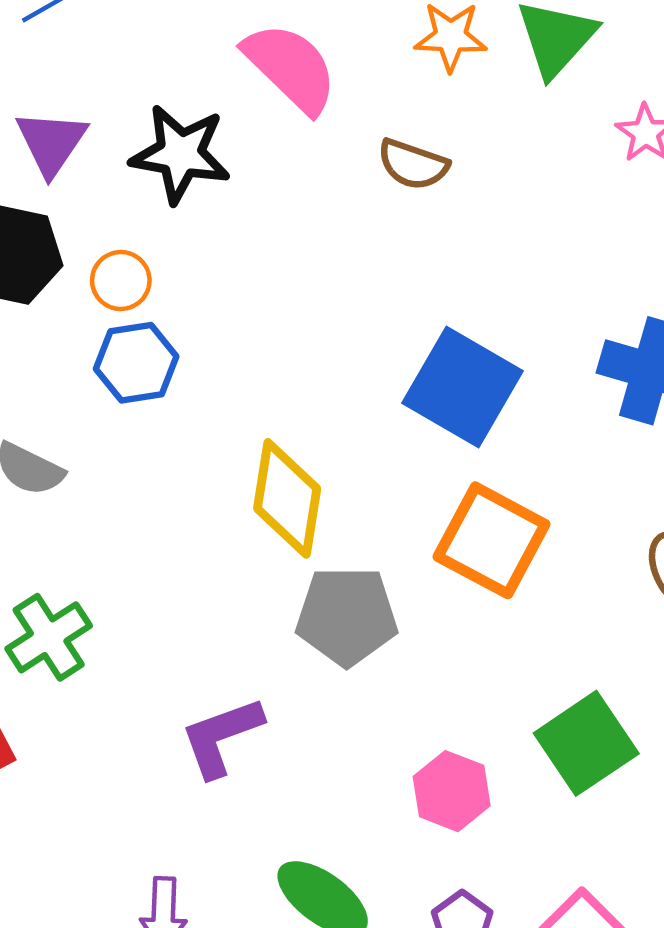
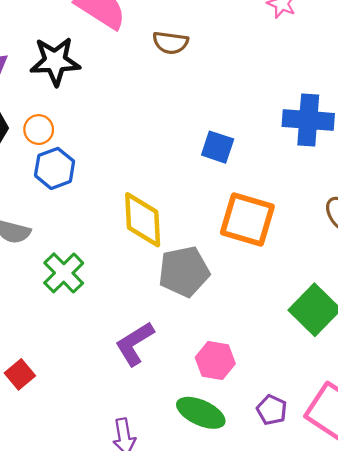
blue square: (462, 387) -> (218, 147), size x0.6
green cross: (49, 637) -> (64, 273), moved
pink hexagon: (452, 791) -> (215, 360), moved

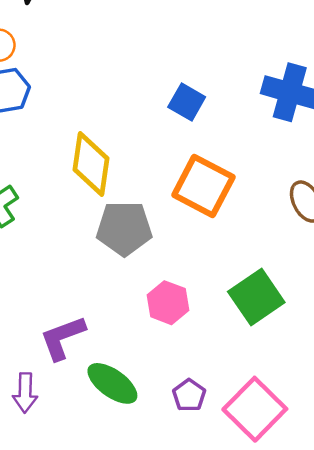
purple L-shape: (135, 344) -> (63, 338), moved
pink hexagon: (215, 360) -> (168, 303), moved

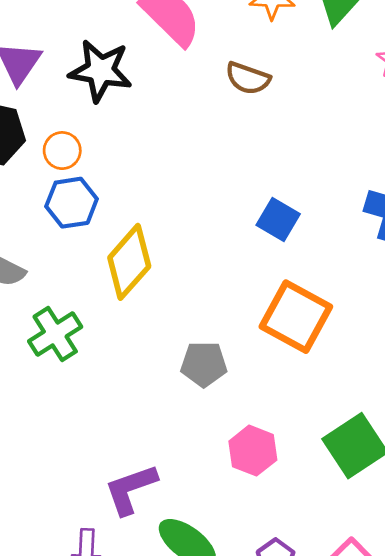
yellow diamond: (91, 164) -> (129, 262), moved, turned 32
gray pentagon: (124, 228) -> (204, 364), size x0.7

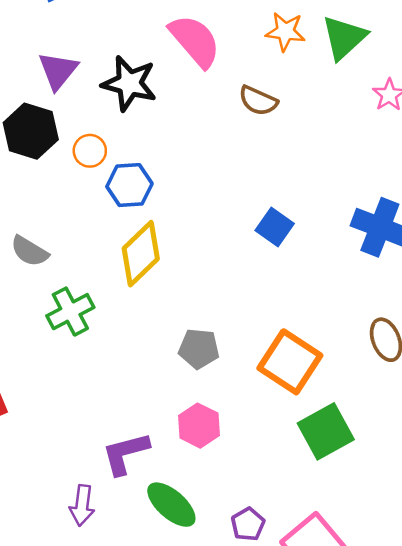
blue hexagon: (72, 203) -> (129, 185), moved
orange square: (296, 317) -> (290, 362), moved
pink hexagon: (253, 451) -> (199, 426), moved

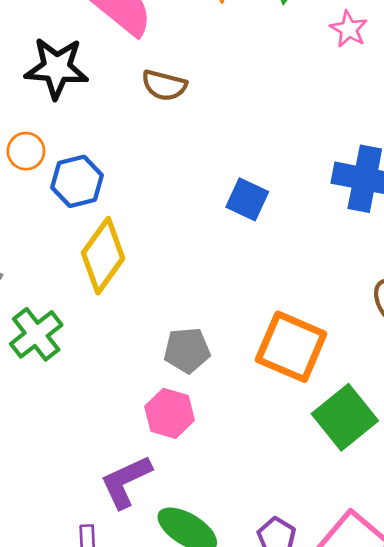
brown semicircle: (258, 101) -> (164, 85), moved
pink hexagon: (199, 426) -> (170, 413), moved

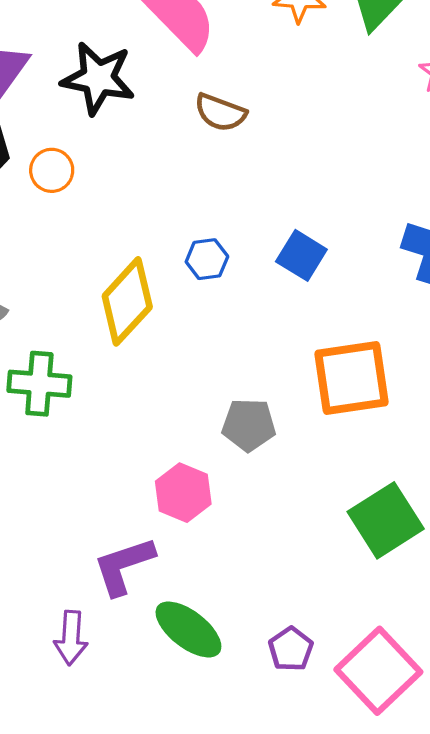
blue hexagon: (77, 181) -> (207, 259), moved, size x0.7
green cross: (36, 334) -> (39, 384), turned 36
orange square: (291, 347) -> (352, 378), moved, turned -38
gray pentagon: (187, 350) -> (249, 425), moved

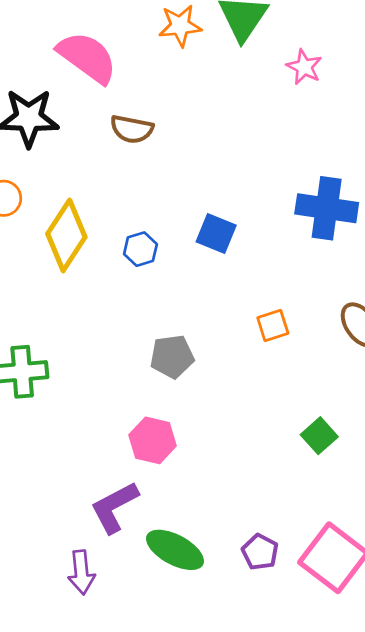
yellow diamond: (127, 301) -> (66, 235), moved
orange square: (352, 378) -> (273, 326), size x0.5
gray pentagon: (249, 425) -> (172, 357), moved
green square: (386, 520) -> (319, 436), size x0.6

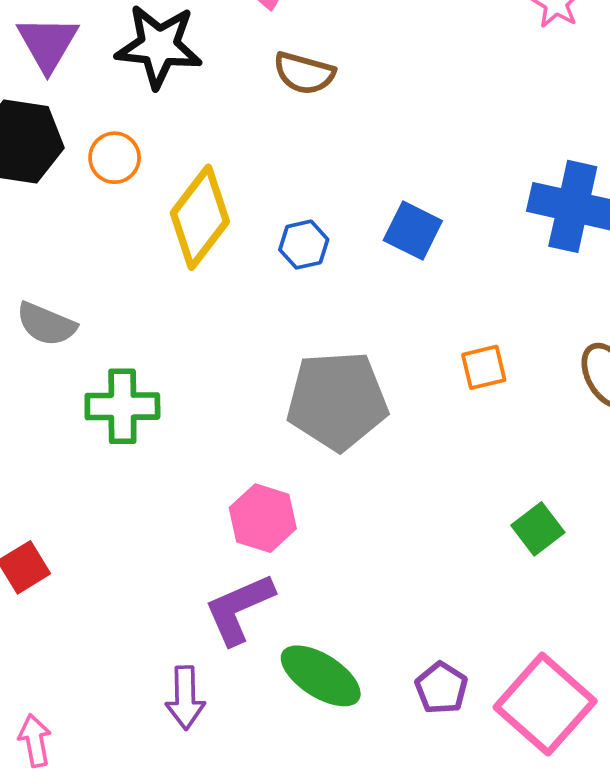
gray pentagon: (172, 357) -> (337, 401), size x1.6
pink hexagon: (153, 440) -> (263, 518), moved

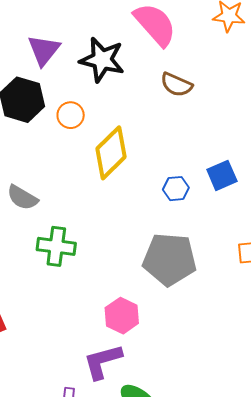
blue square: (413, 230) -> (222, 175), turned 32
blue hexagon: (304, 245) -> (176, 189), moved

